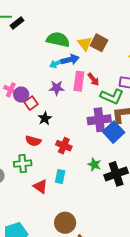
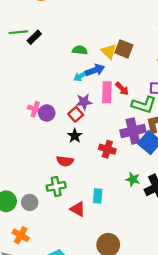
green semicircle: (58, 39) -> (80, 50), size x0.6
red square: (31, 103) -> (76, 114), moved
red cross: (64, 146) -> (107, 149), moved

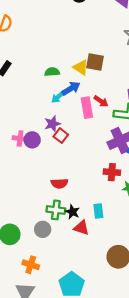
purple star: (84, 102) -> (52, 124), moved
black star: (75, 136) -> (72, 212), moved
red cross: (107, 149) -> (112, 172), moved
green cross: (56, 186) -> (56, 210), turned 30
gray circle: (30, 202) -> (43, 229), moved

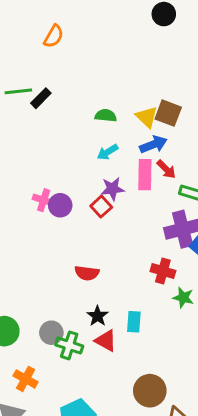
blue arrow: (71, 88) -> (153, 144), moved
purple star: (52, 124) -> (112, 189), moved
green cross: (56, 210) -> (69, 345), moved

